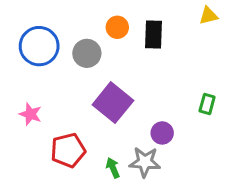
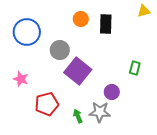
gray circle: (87, 53) -> (60, 50), moved
green rectangle: (207, 104) -> (135, 68), moved

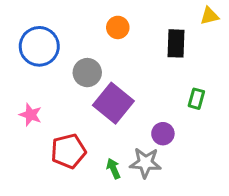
black rectangle: (106, 24) -> (176, 43), moved

